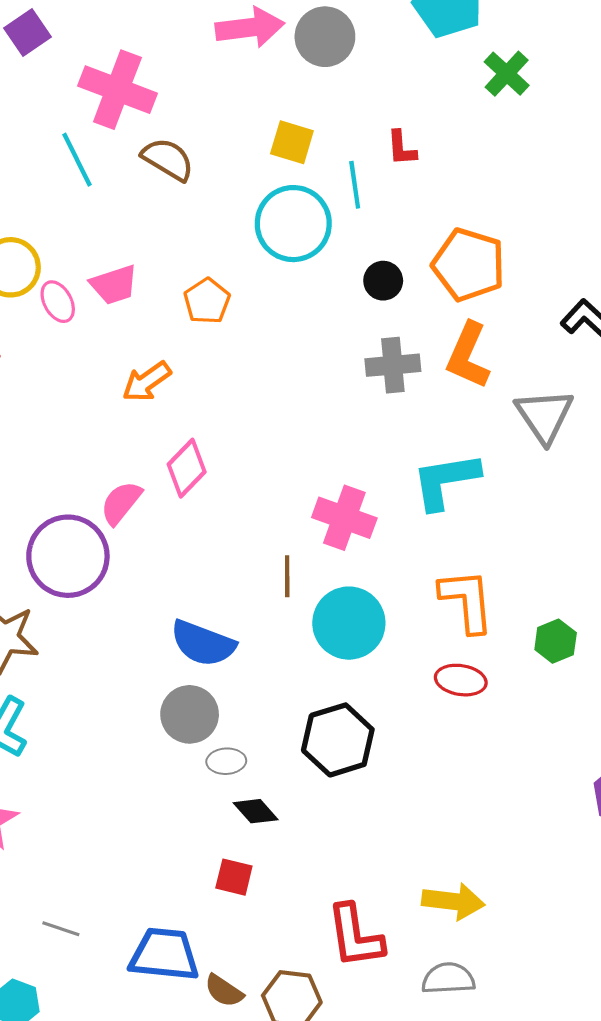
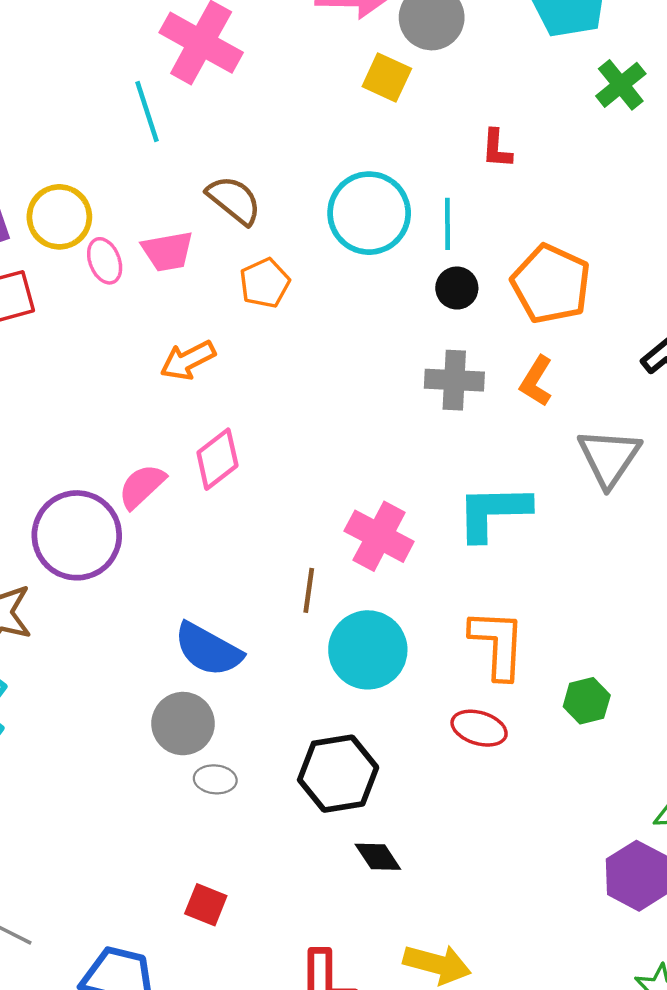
yellow square: (292, 142) -> (387, 77), moved
brown semicircle: (168, 159) -> (234, 200), moved
cyan line: (355, 185) -> (447, 224), moved
orange L-shape: (468, 355) -> (536, 381), size x0.7
black diamond: (256, 811) -> (378, 857), moved

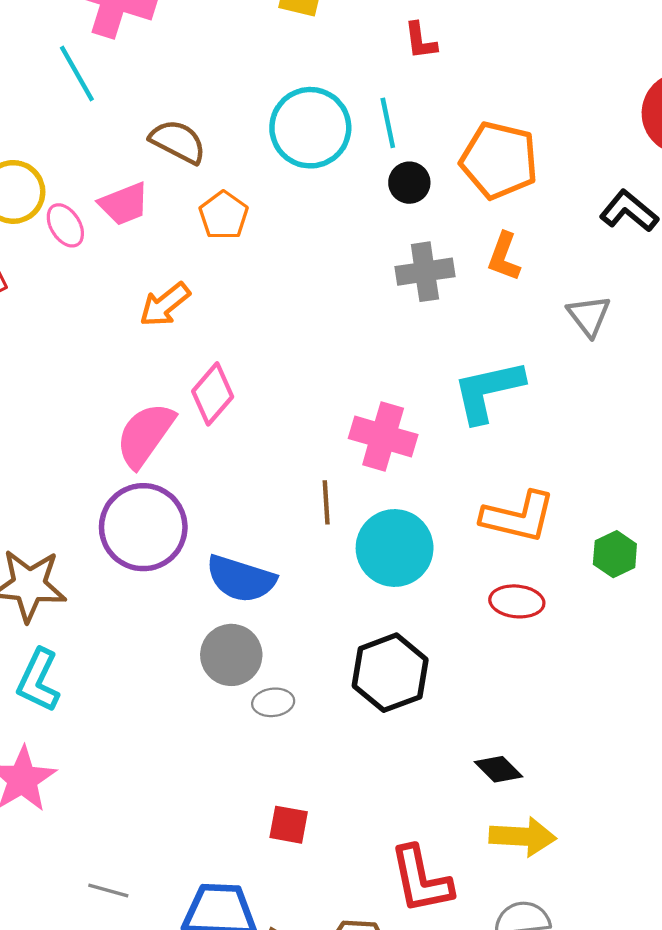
gray triangle: (609, 457) -> (589, 316), size x0.7
pink semicircle: (142, 486) -> (145, 435), size x1.4
purple circle: (77, 535) -> (143, 527), moved
orange L-shape: (498, 644) -> (518, 517), turned 112
black diamond: (378, 857) -> (498, 769), moved

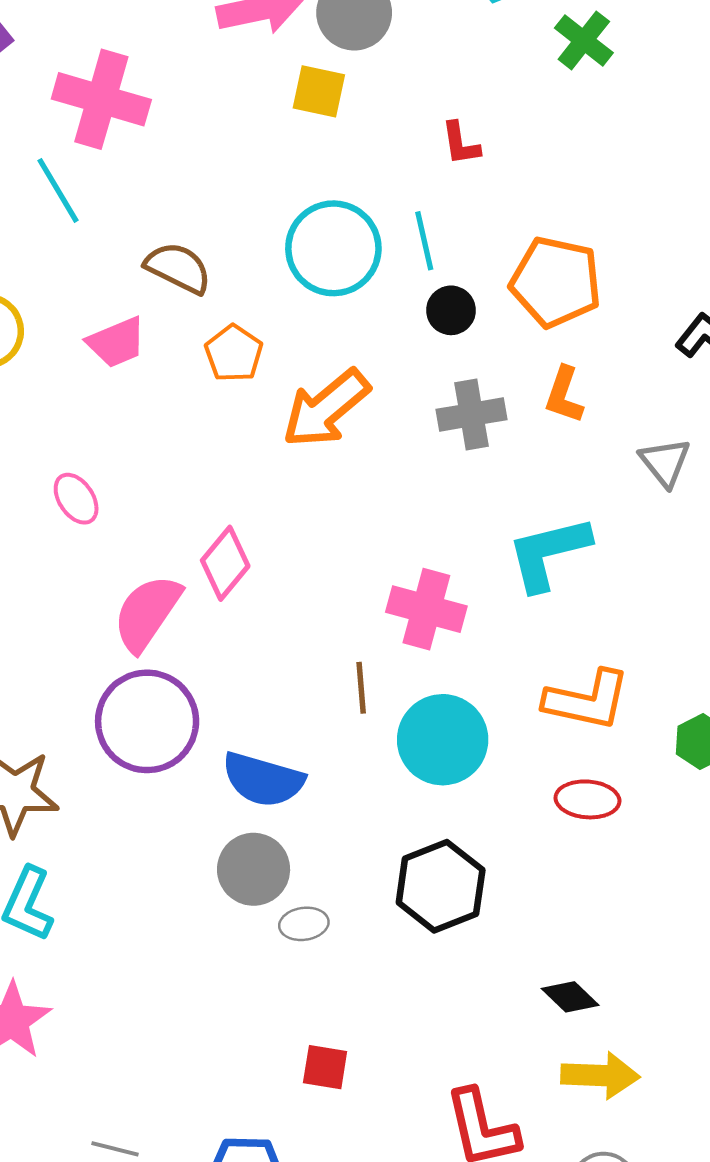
pink ellipse: (65, 225) -> (76, 499), moved
orange arrow: (165, 305) -> (326, 408), moved, size x1.5

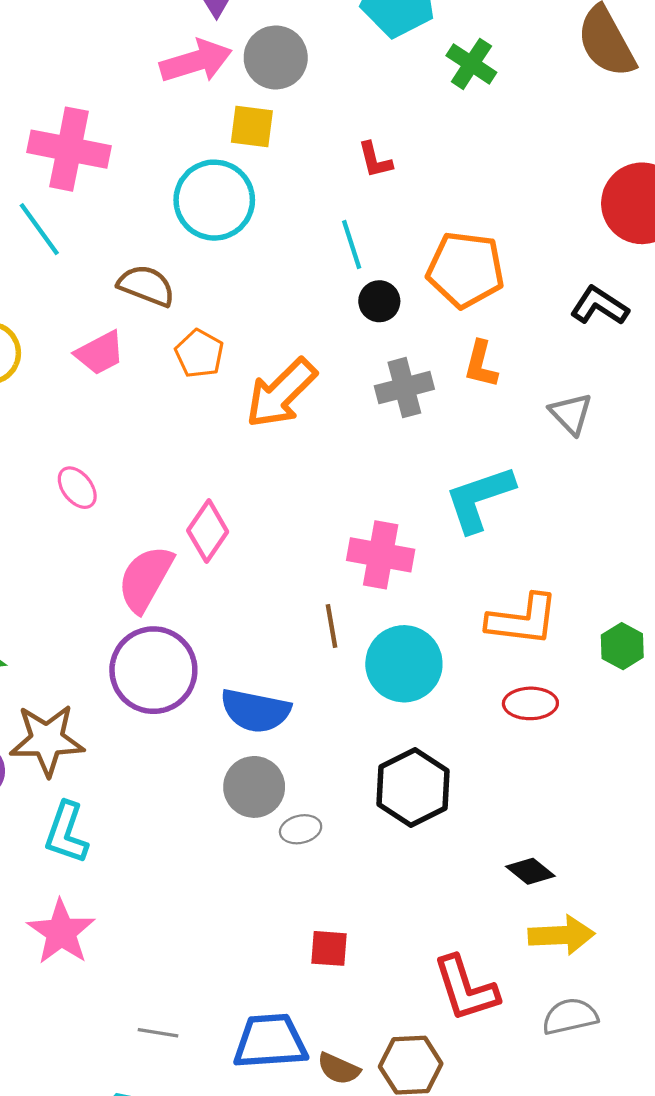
cyan circle: (333, 248) -> (214, 200), moved

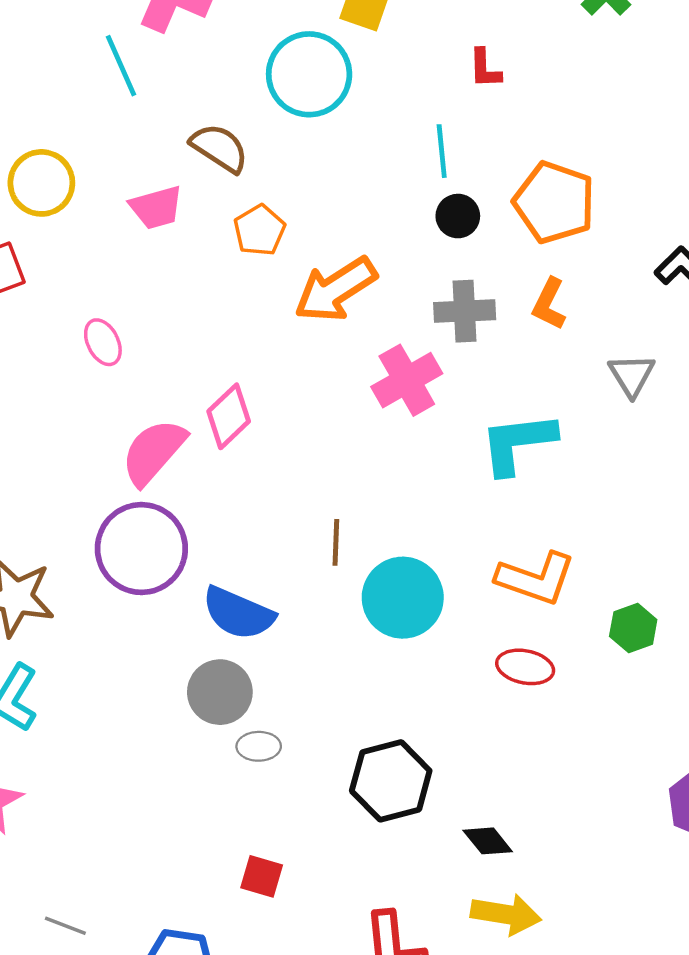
pink cross: (381, 555) -> (407, 380), moved, turned 38
black hexagon: (413, 787) -> (391, 781), moved

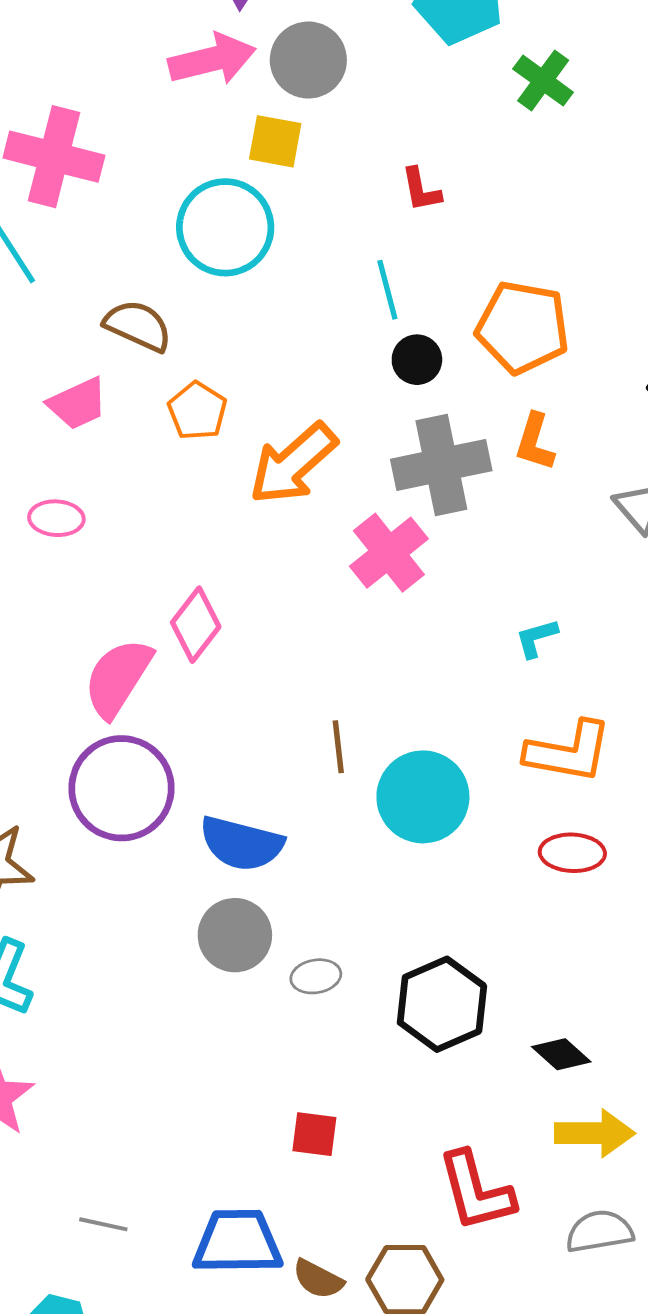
gray cross: (465, 311) -> (441, 465), size x1.4
pink ellipse: (103, 342) -> (56, 518), moved, turned -51
cyan L-shape: (518, 443) -> (536, 638), moved, size x0.5
gray ellipse: (259, 746) -> (316, 976), moved

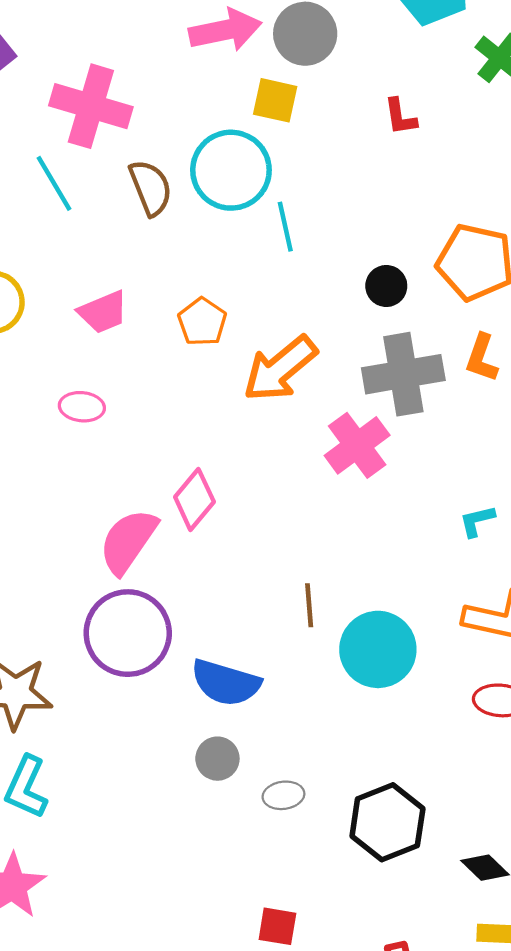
red L-shape: (421, 190) -> (400, 117), moved
cyan line: (387, 290) -> (285, 227), moved
brown semicircle: (138, 326) -> (151, 188), moved, turned 42
gray circle: (235, 935) -> (217, 759), size x0.7

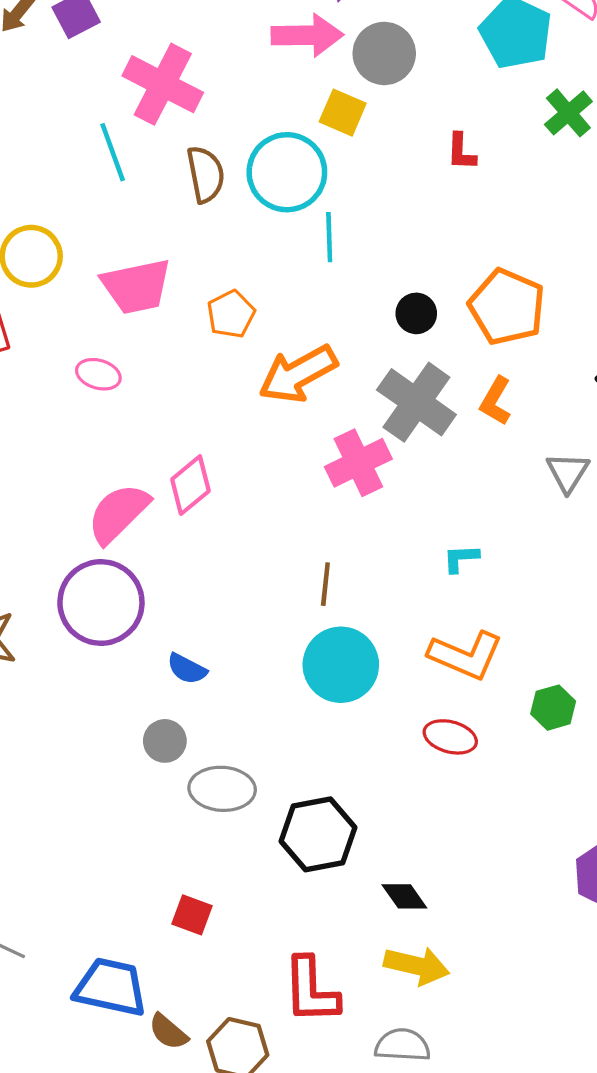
pink trapezoid: (103, 312) -> (136, 286), size x1.4
gray cross: (403, 374) -> (416, 402), turned 34
brown line: (309, 605) -> (325, 584), moved
blue semicircle: (226, 683) -> (187, 669), size x0.6
gray ellipse: (283, 795) -> (222, 789), size x1.6

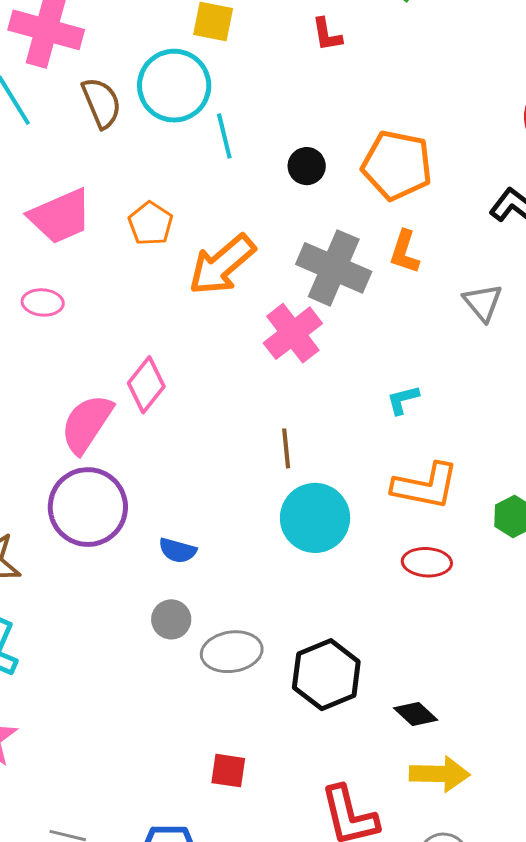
black circle: (416, 313) -> (307, 166), moved

